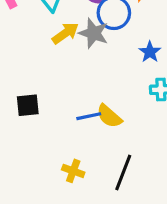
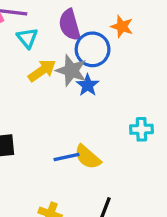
blue star: (150, 52) -> (88, 85), moved

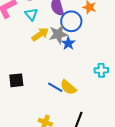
gray star: (71, 71) -> (58, 34), turned -30
blue line: (66, 157) -> (55, 87), turned 42

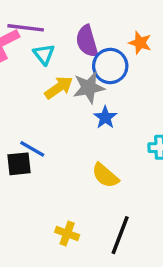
blue star: (68, 43) -> (105, 117), moved
blue line: (55, 87) -> (32, 149), moved

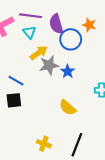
purple line: (26, 28) -> (30, 16), moved
gray star: (89, 88) -> (49, 65), moved
blue line: (32, 149) -> (16, 81), moved

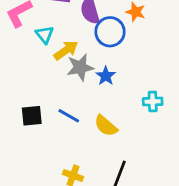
cyan triangle: (29, 32) -> (45, 35), moved
blue line: (16, 81) -> (69, 116), moved

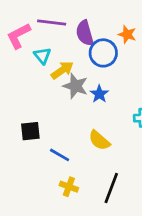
gray star: (80, 67) -> (75, 86), turned 30
blue line: (69, 116) -> (60, 155), moved

